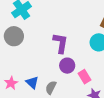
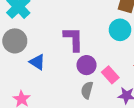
blue triangle: (32, 82) -> (37, 62), moved
gray semicircle: (51, 88) -> (87, 90), moved

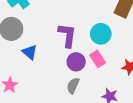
cyan circle: (120, 30) -> (101, 34), moved
pink rectangle: (110, 75) -> (98, 59), moved

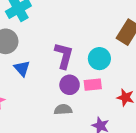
pink rectangle: (98, 59) -> (93, 85), turned -70
gray semicircle: (73, 86) -> (63, 110), turned 56

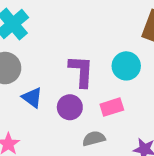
purple circle: (70, 85) -> (70, 107), moved
pink rectangle: (93, 85) -> (112, 107), moved

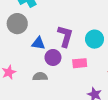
blue triangle: (32, 98) -> (38, 43), moved, turned -40
gray semicircle: (94, 139) -> (40, 77), moved

